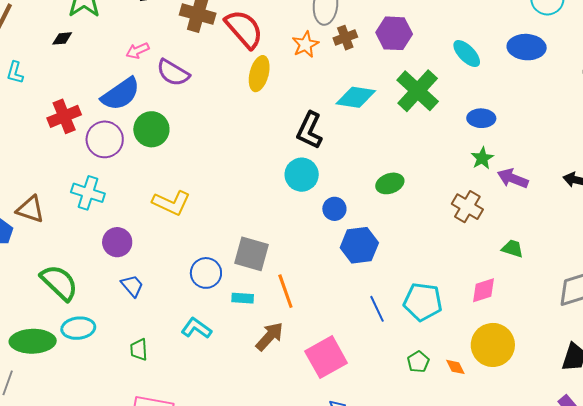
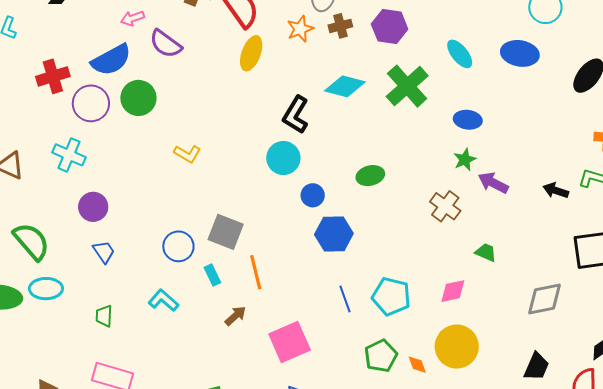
yellow L-shape: (171, 203) -> (187, 154), moved, size x0.7
cyan rectangle: (243, 298) -> (212, 275), turned 55
brown arrow: (270, 336) -> (235, 316), size x0.7
green pentagon: (418, 362) -> (381, 356), size x1.5

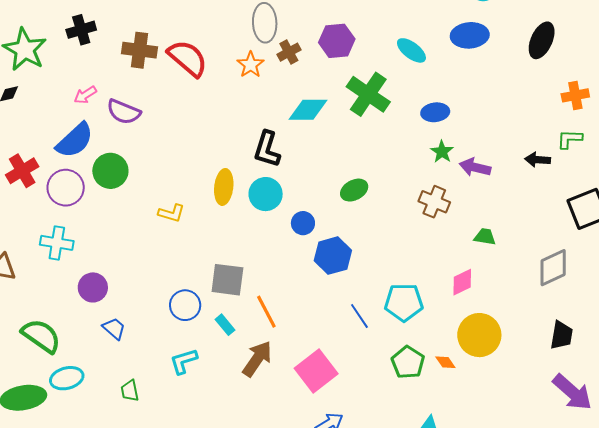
yellow ellipse: (251, 53) -> (224, 187), moved
cyan L-shape: (163, 300) -> (184, 361), turned -44
brown arrow: (235, 316) -> (257, 359), size x1.6

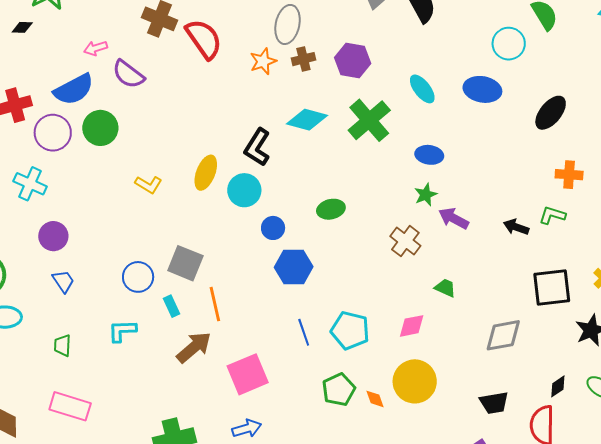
black trapezoid: (562, 335) -> (494, 403), turned 56

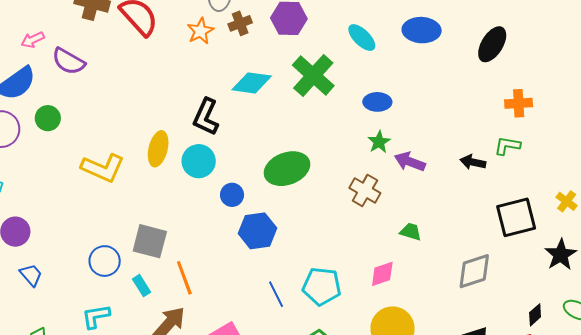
green circle: (100, 128) -> (48, 118), size x0.7
yellow L-shape: (148, 185) -> (103, 168), size x1.6
green ellipse: (331, 209) -> (287, 169), size x1.6

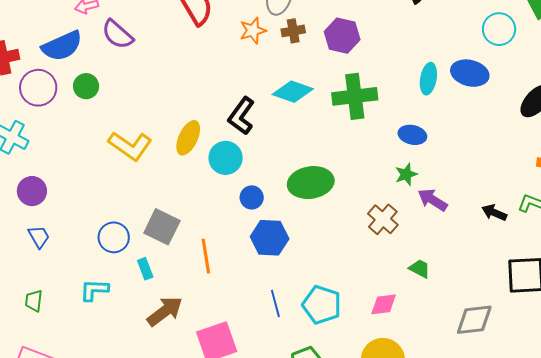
cyan ellipse: (362, 38) -> (428, 79), moved, turned 44
green cross: (313, 75) -> (355, 96), turned 30
orange line: (184, 278) -> (206, 256), moved

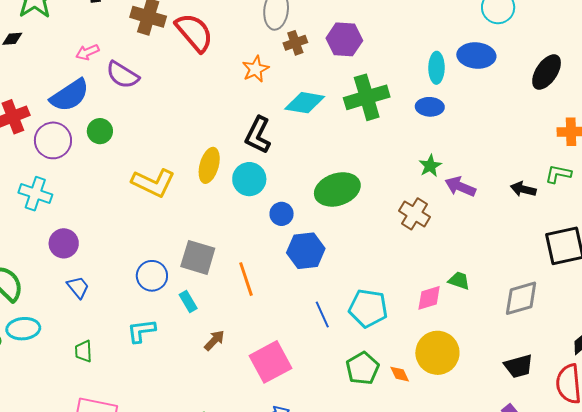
orange star: (253, 31) -> (255, 69), moved
blue ellipse: (412, 135) -> (430, 107), moved
green trapezoid: (420, 269) -> (459, 281), moved
brown arrow: (165, 311) -> (214, 340), size x0.6

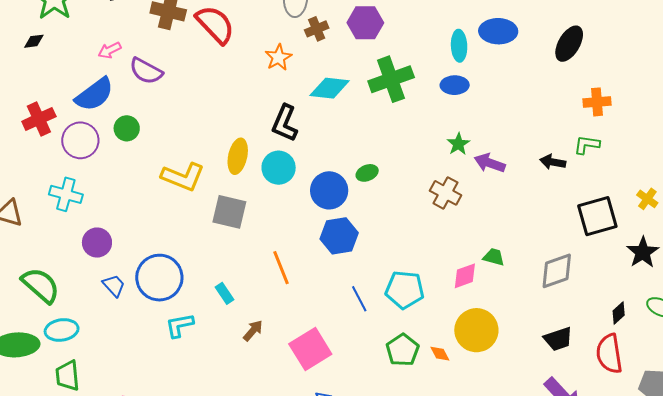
green ellipse: (337, 189) -> (367, 173), size x0.5
blue circle: (282, 214) -> (329, 190), moved, size x1.6
gray square: (198, 257) -> (229, 212), moved
blue circle: (152, 276) -> (159, 278), moved, size x1.5
green trapezoid: (83, 351) -> (68, 376), moved, size x1.4

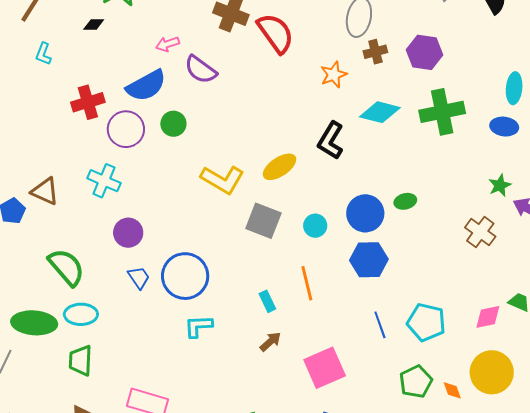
yellow ellipse: (238, 156) -> (280, 167), turned 36
cyan circle: (279, 168) -> (315, 226), moved, size x0.7
cyan rectangle: (225, 293) -> (267, 301), moved

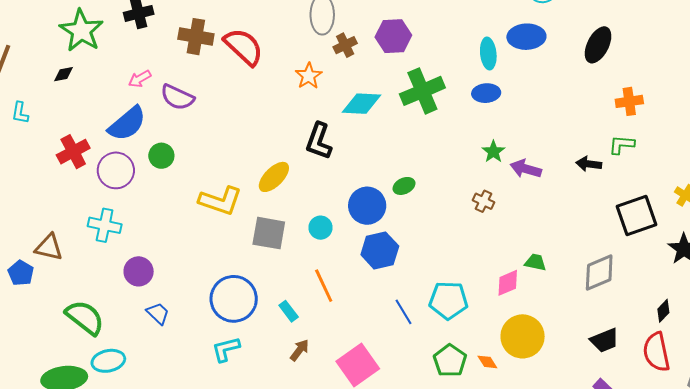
brown cross: (480, 232) -> (483, 201), size x0.7
blue circle: (185, 276) -> (234, 299), moved

